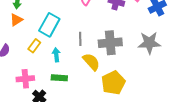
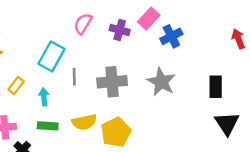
cyan rectangle: (49, 25) -> (51, 56), moved
gray star: (149, 43) -> (161, 82), turned 30
yellow semicircle: (91, 62) -> (84, 122), moved, turned 120

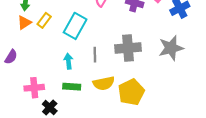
gray line: (74, 77) -> (95, 55), moved
gray star: (161, 82) -> (171, 48), turned 30
yellow rectangle: (16, 86) -> (44, 20), moved

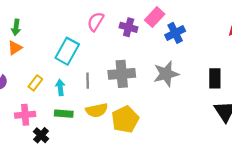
yellow rectangle: (44, 20) -> (35, 83), moved

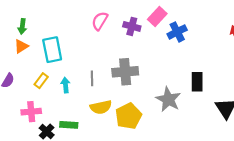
cyan rectangle: (67, 51) -> (52, 50), moved, turned -40
gray star: (166, 74) -> (168, 99), moved, turned -30
black rectangle: (215, 78) -> (197, 82), moved
green rectangle: (64, 114) -> (69, 125), moved

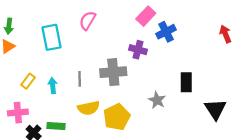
purple cross: (132, 26) -> (138, 50), moved
cyan rectangle: (52, 50) -> (52, 37), moved
gray star: (168, 99) -> (157, 100), size x0.7

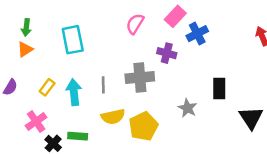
pink semicircle: (87, 20) -> (135, 24), moved
cyan arrow: (53, 86) -> (74, 92), size x1.5
pink cross: (18, 113) -> (36, 121), turned -30

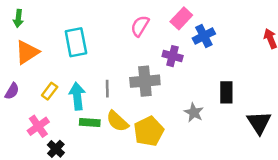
green arrow: (26, 27) -> (18, 18), moved
orange triangle: (25, 49) -> (27, 52), size x1.5
yellow semicircle: (113, 117) -> (117, 121), turned 55
green rectangle: (78, 136) -> (90, 123), moved

